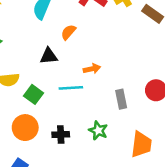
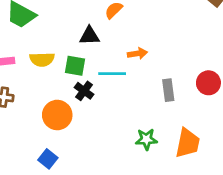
green square: (33, 94) -> (75, 66), moved, turned -30
green star: (98, 130) -> (146, 139), moved, turned -30
black cross: (61, 135) -> (84, 91), moved, turned 35

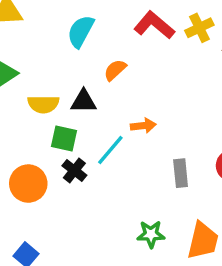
yellow semicircle: (42, 59) -> (43, 104), moved
cyan line: (112, 74) -> (110, 150), turned -52
orange circle: (57, 115) -> (28, 184), moved

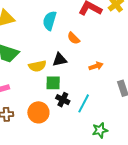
orange semicircle: (115, 70) -> (74, 38), turned -80
cyan line: (110, 150) -> (84, 103), moved
green star: (151, 234) -> (100, 130), moved

